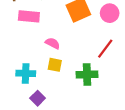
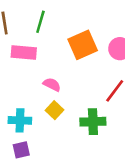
yellow square: (55, 65) -> (55, 110), turned 32
purple square: (38, 98) -> (21, 150), moved, turned 32

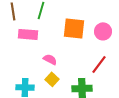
orange square: (83, 45) -> (74, 28), turned 30

